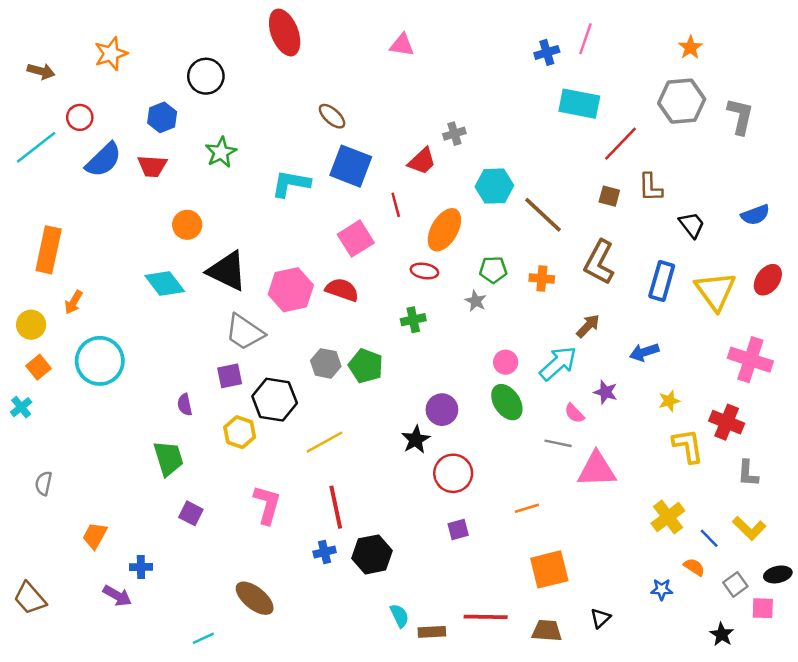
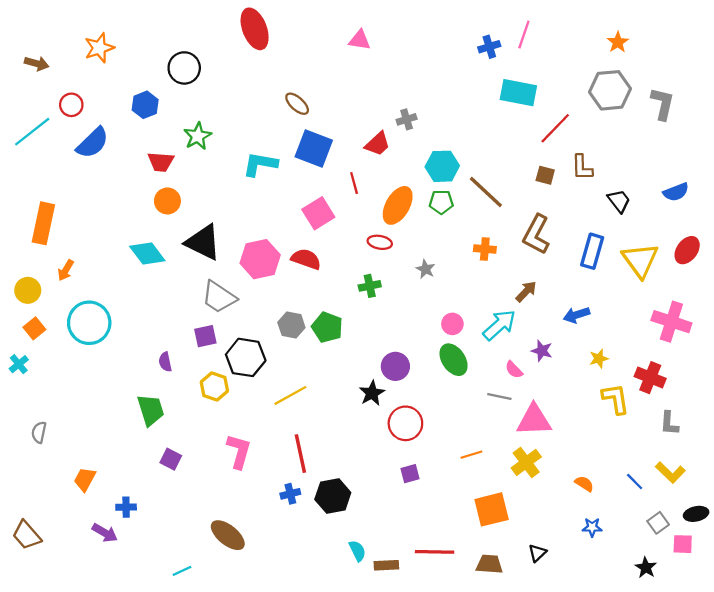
red trapezoid: (152, 166) -> (161, 162), moved
green pentagon: (493, 270) -> (441, 202), moved
yellow cross: (668, 517) -> (526, 462), moved
orange semicircle: (694, 567) -> (584, 484), moved

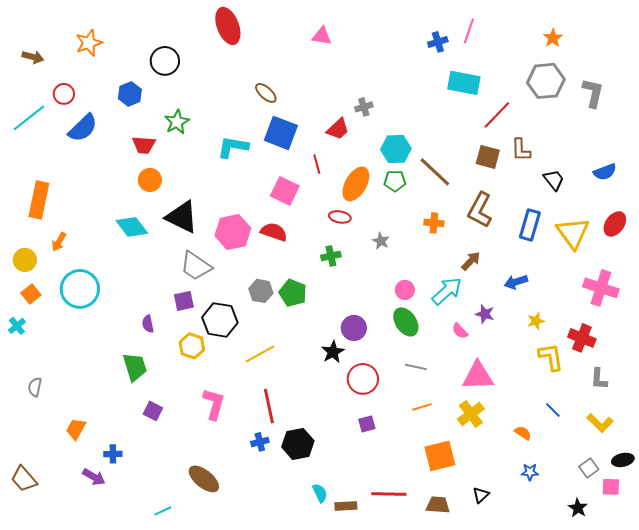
brown square: (545, 175) -> (488, 157), size x1.4
pink square: (318, 213) -> (285, 191), turned -32
gray line: (499, 397) -> (416, 367), moved
blue line: (635, 481) -> (553, 410), moved

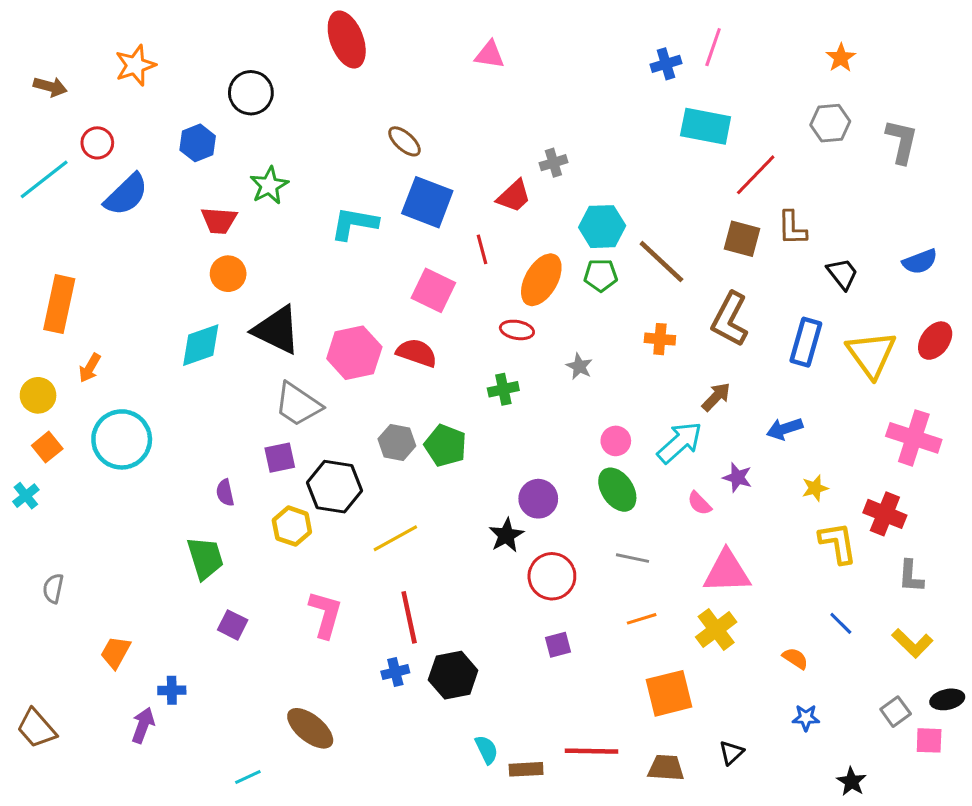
gray hexagon: (546, 81) -> (830, 123), size x0.7
cyan diamond: (132, 227) -> (201, 345), turned -72
purple arrow: (94, 477) -> (143, 725), turned -100
black star: (578, 508) -> (851, 782), moved

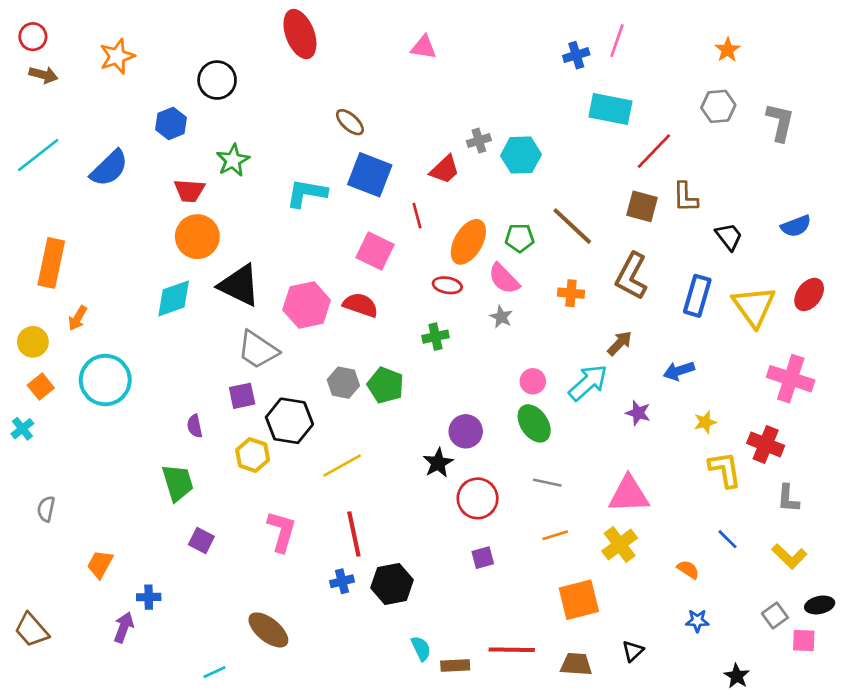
red circle: (97, 143) -> (33, 37), moved
cyan hexagon: (602, 227) -> (521, 155), moved
orange circle: (228, 274) -> (197, 237), size x1.4
pink semicircle: (699, 503) -> (504, 279), moved, size x1.5

